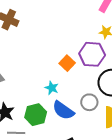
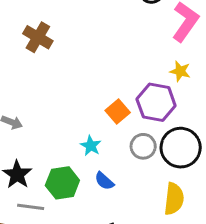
gray circle: (89, 102) -> (143, 146), moved
blue semicircle: (63, 110) -> (104, 181), size x0.6

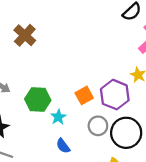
brown cross: (38, 37) -> (25, 35), moved
green hexagon: (62, 183) -> (38, 100), moved

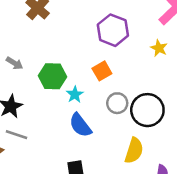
purple hexagon: (115, 95) -> (113, 30), moved
blue semicircle: (63, 146) -> (80, 125), size x1.5

